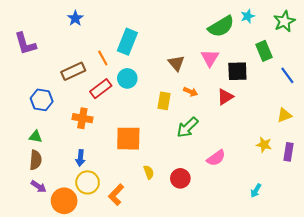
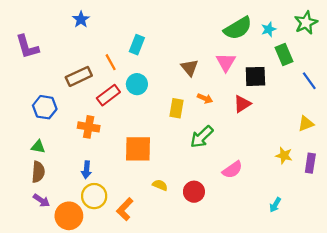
cyan star: (248, 16) -> (269, 29), moved
cyan rectangle: (127, 42) -> (137, 45), size x0.7
yellow semicircle: (149, 172) -> (160, 185), turned -48

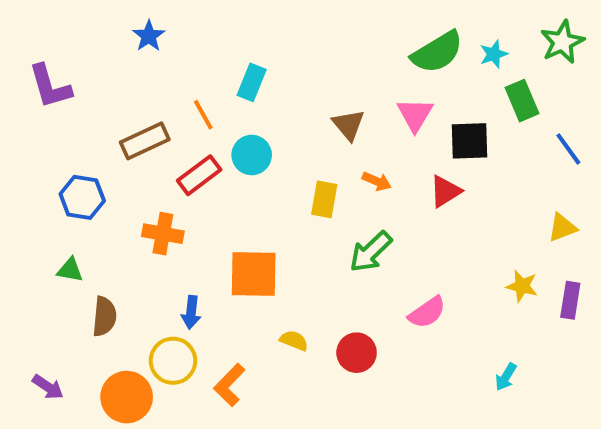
blue arrow: (86, 170) -> (191, 312), moved
brown semicircle: (38, 172) -> (104, 316), moved
purple arrow: (41, 200) -> (48, 387), moved

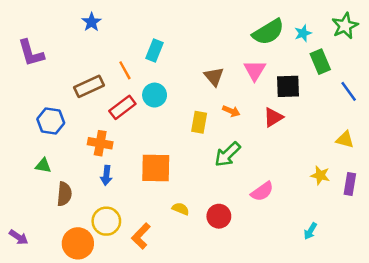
yellow triangle: (562, 228) -> (345, 140), turned 36
blue arrow: (191, 312) -> (106, 175), moved
purple arrow: (48, 387) -> (19, 237), moved

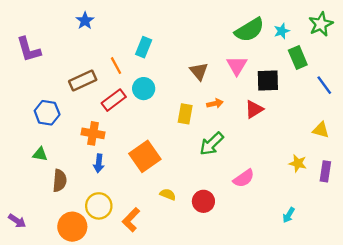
orange arrow: (231, 111) -> (215, 104), turned -35
orange square: (156, 168) -> (145, 156), turned -36

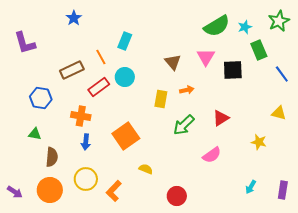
red triangle: (254, 109) -> (221, 118), moved
purple rectangle: (325, 171) -> (283, 190), moved
red circle: (203, 201) -> (177, 196), moved
orange circle: (72, 227) -> (50, 190), moved

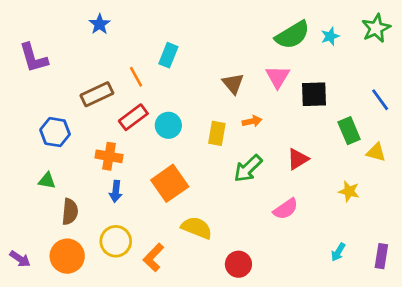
green rectangle: (259, 50) -> (349, 131), moved
cyan circle: (125, 77) -> (168, 125), moved
yellow semicircle: (146, 169) -> (197, 228), size x1.6

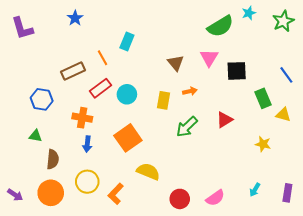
cyan star: (330, 36) -> (249, 13), moved
purple L-shape: (33, 58) -> (22, 28), moved
pink semicircle: (286, 209) -> (215, 198), moved

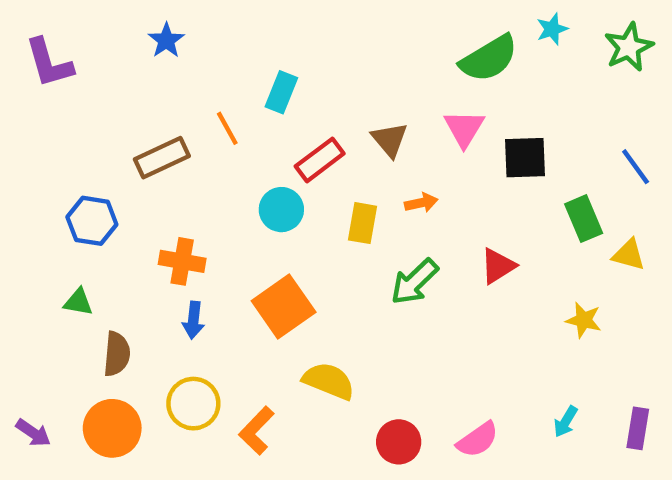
red rectangle: (100, 88) -> (320, 160), moved

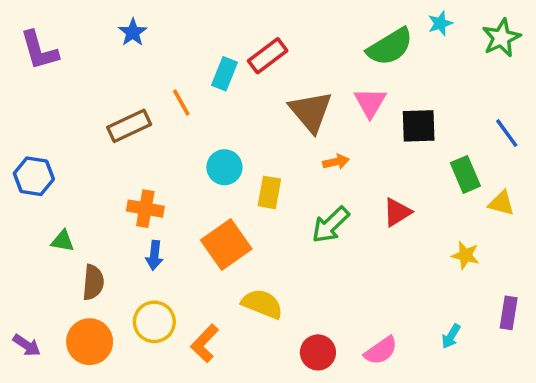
brown triangle: (390, 140) -> (311, 111), size x1.5
red rectangle: (320, 160) -> (268, 56), moved
blue hexagon: (92, 221) -> (34, 176), moved
yellow rectangle: (363, 223) -> (269, 192), moved
purple rectangle: (638, 428) -> (509, 313), moved

